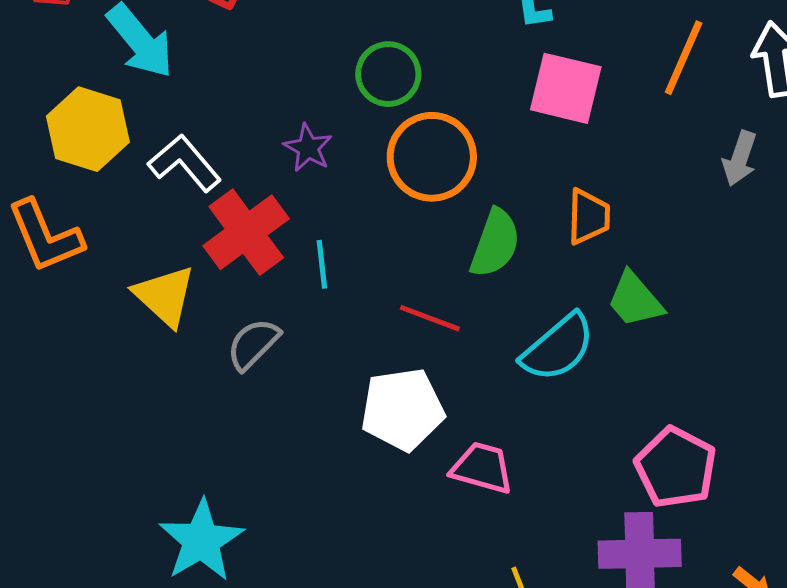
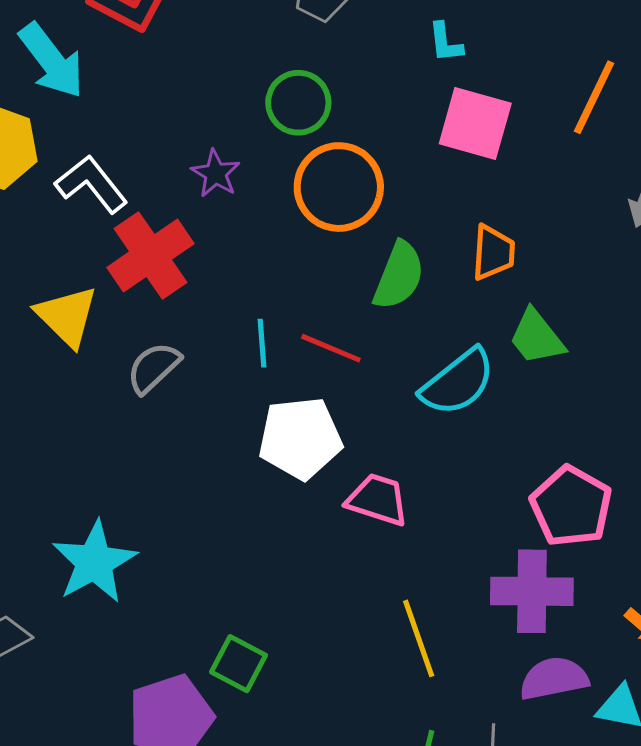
cyan line: (322, 264) -> (262, 343), moved

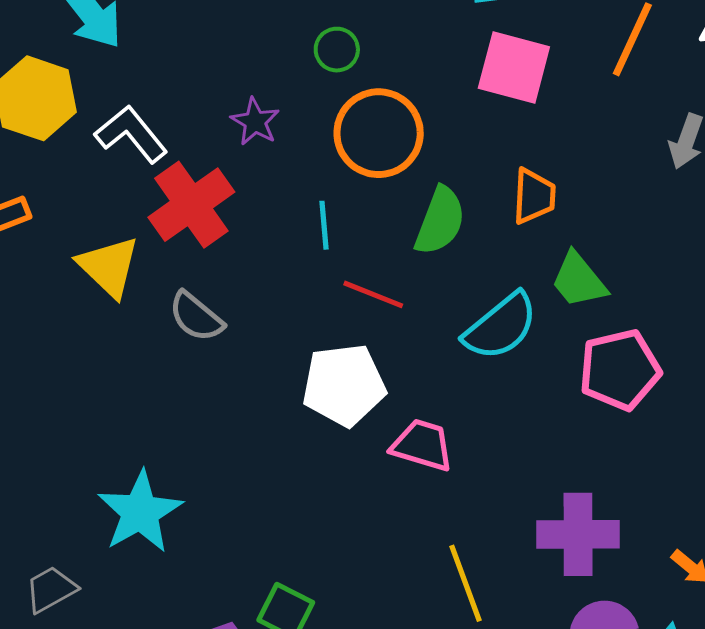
green circle: (298, 103) -> (337, 50), size x0.7
cyan line: (262, 343) -> (324, 225), moved
gray semicircle: (153, 368) -> (196, 317), turned -96
pink pentagon: (571, 506) -> (620, 370), moved, turned 30

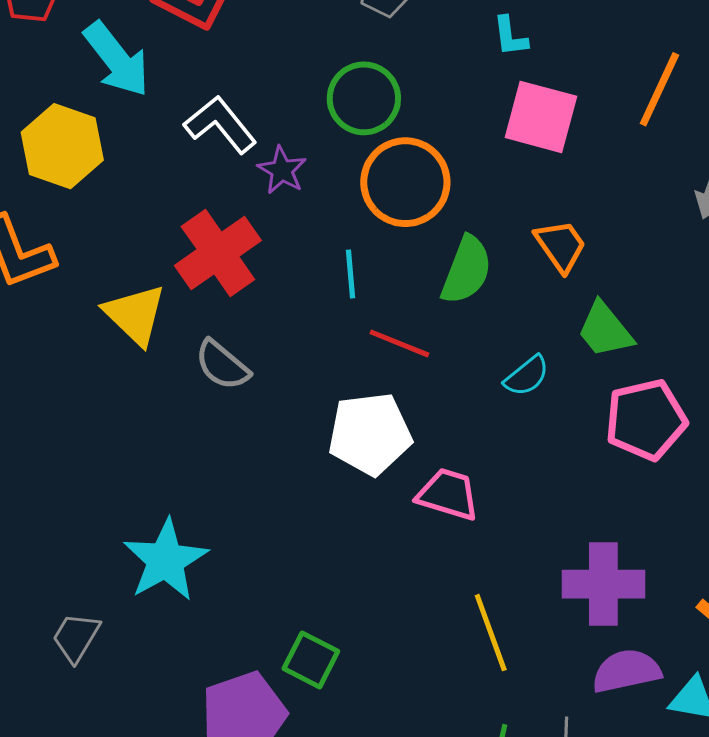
green circle: (337, 50) -> (364, 98), size x1.6
white L-shape: (131, 134) -> (220, 125), moved
orange trapezoid: (534, 196) -> (561, 246), turned -38
cyan semicircle: (501, 327) -> (527, 376), size x0.6
gray trapezoid: (51, 589) -> (76, 637), turned -30

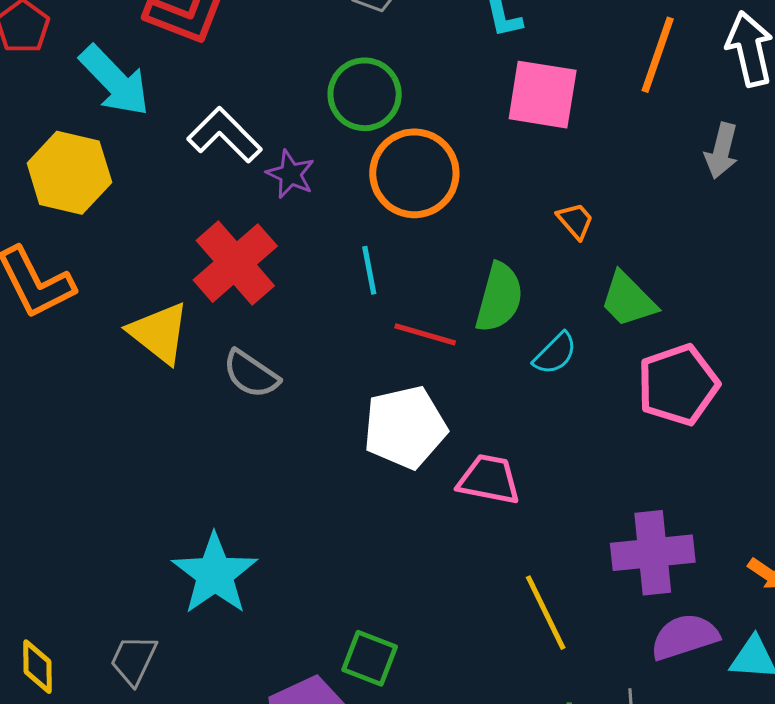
orange trapezoid: (561, 246) -> (575, 221), size x0.7
green semicircle: (466, 270) -> (499, 297), moved

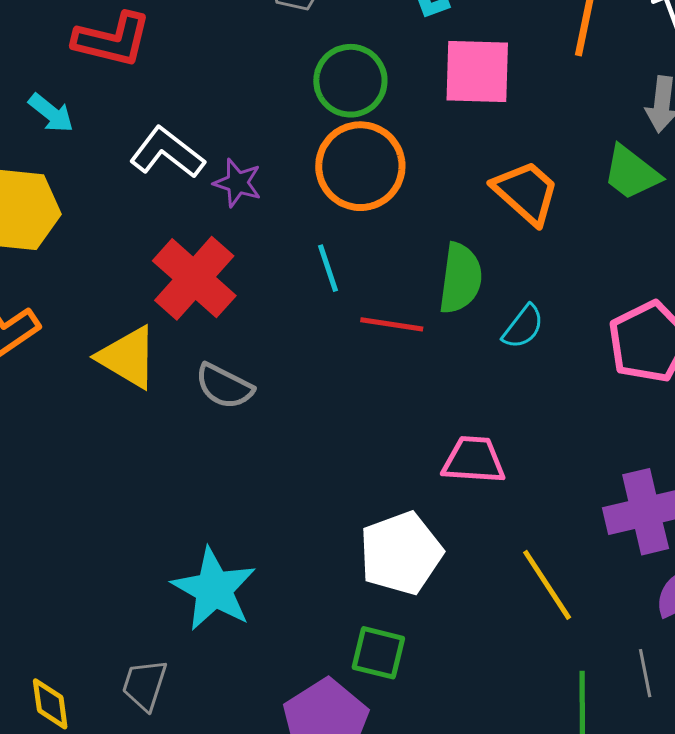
cyan arrow: (115, 81) -> (51, 113), size x0.6
green circle: (365, 94) -> (350, 81), moved
orange trapezoid: (575, 221) -> (526, 192), size x1.8
green trapezoid: (628, 300) -> (631, 173), moved
white pentagon: (405, 427) -> (401, 553), moved

